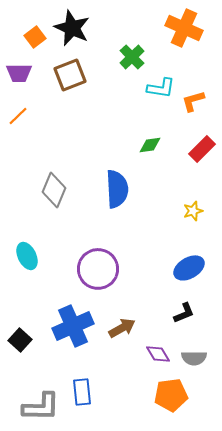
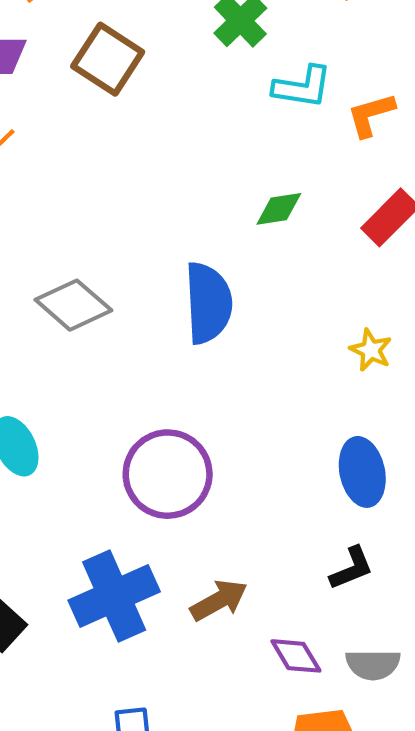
brown square: (70, 75) -> (108, 59), turned -36
gray diamond: (54, 190) -> (73, 305), turned -72
yellow star: (193, 211) -> (371, 350), turned -30
blue ellipse: (189, 268) -> (362, 472), turned -72

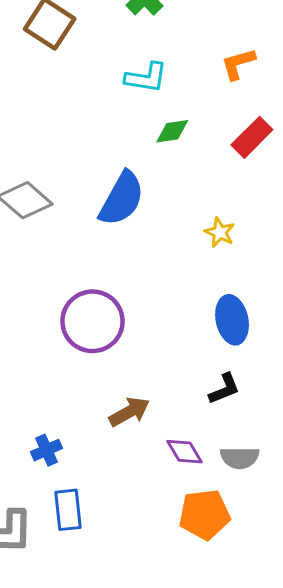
cyan L-shape: (302, 87) -> (146, 78), moved
blue semicircle: (208, 303) -> (122, 199), turned 32
yellow star: (371, 350) -> (220, 232), moved
blue cross: (114, 596) -> (47, 450), moved, size x0.5

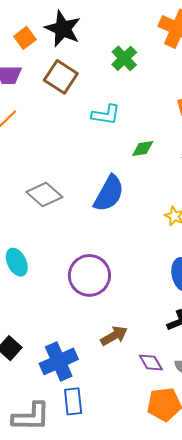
cyan L-shape: (146, 78) -> (106, 115), moved
blue cross: (47, 450) -> (59, 361), size x1.8

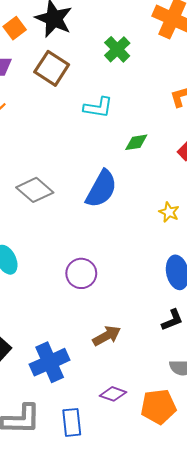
purple circle: (89, 275) -> (81, 273), size x0.7
purple diamond: (151, 362) -> (113, 394), moved, turned -40
blue rectangle: (73, 401) -> (72, 422), moved

